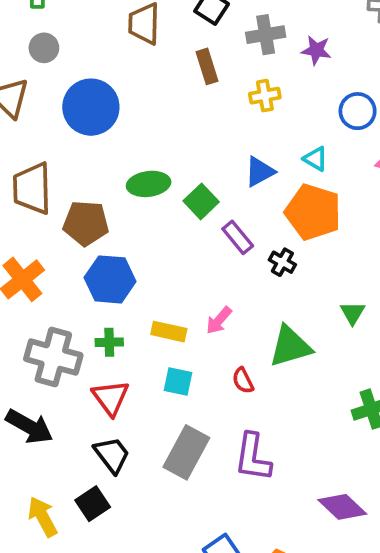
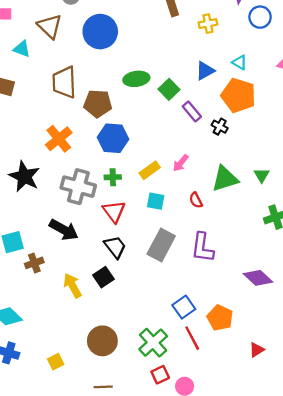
blue circle: (358, 111) -> (260, 17), moved
green triangle: (353, 313) -> (262, 175), moved
yellow rectangle: (169, 332) -> (150, 170), turned -48

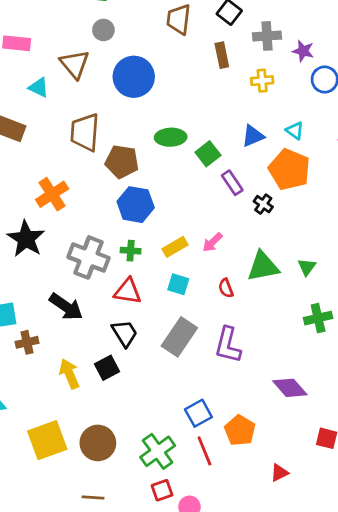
orange cross: (59, 139) -> (52, 194), moved
red triangle: (114, 211) -> (128, 291), turned -50
yellow square: (56, 362) -> (47, 440), moved, size x2.0

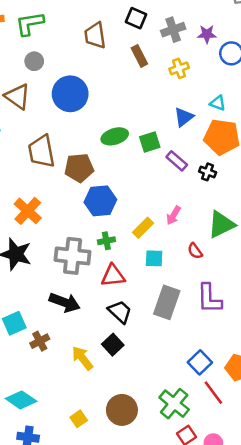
green square: (208, 154) -> (150, 142), turned 35
yellow square: (47, 440) -> (79, 419), size x0.5

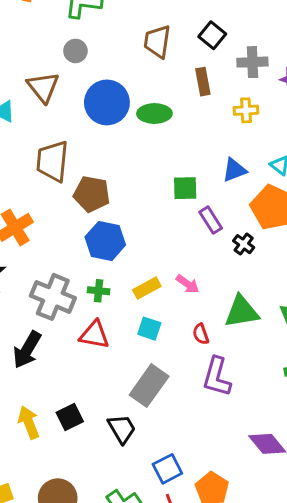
green ellipse: (115, 136) -> (154, 114), moved
pink arrow: (173, 215) -> (188, 284), turned -102
purple L-shape: (209, 298) -> (217, 377), moved
black arrow: (65, 302) -> (27, 350), turned 84
black trapezoid: (120, 312) -> (122, 429), moved

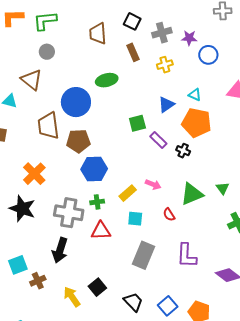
blue circle: (107, 102) -> (76, 102), moved
purple L-shape: (217, 377) -> (187, 256), moved
black trapezoid: (122, 429) -> (133, 302), moved

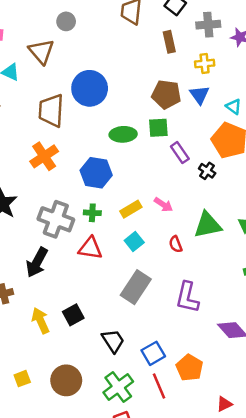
green ellipse: (107, 80) -> (123, 134), moved
blue triangle: (166, 105) -> (199, 95), moved, turned -42
brown pentagon: (78, 141) -> (166, 94), moved
orange cross: (34, 174) -> (44, 156), moved
cyan square: (135, 219) -> (134, 241), turned 35

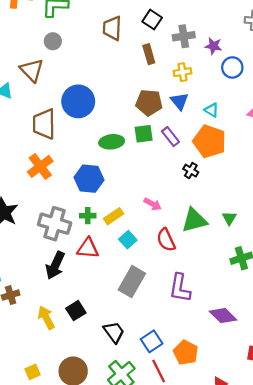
purple rectangle: (180, 153) -> (170, 137), moved
yellow rectangle: (131, 209) -> (114, 216), moved
red semicircle: (176, 244) -> (166, 240), size x1.5
black arrow: (37, 262) -> (55, 265), moved

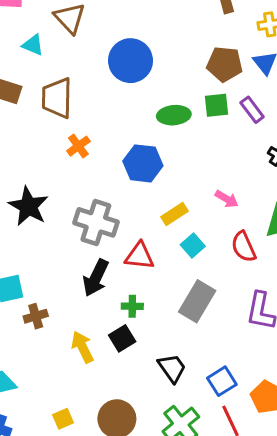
brown trapezoid: (44, 124) -> (57, 98), moved
orange cross: (40, 166) -> (78, 146), size x0.7
green cross: (88, 216) -> (132, 306), moved

